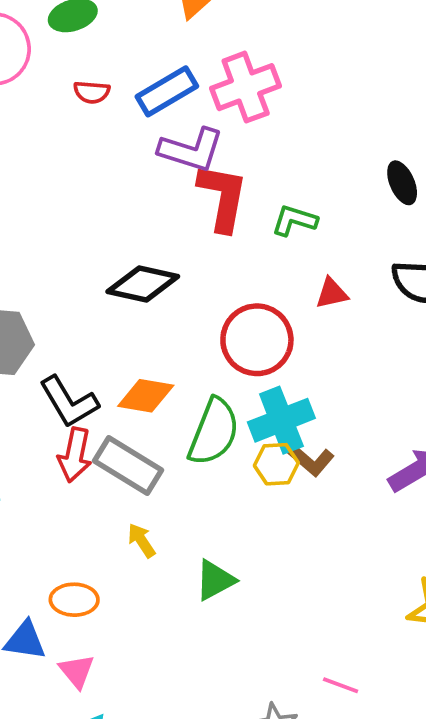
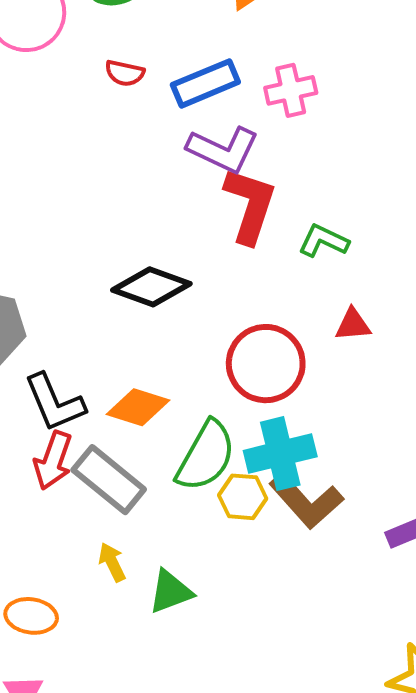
pink cross: (246, 87) -> (291, 90), size x0.7
brown L-shape: (311, 460) -> (306, 501), size x1.5
yellow hexagon: (276, 464) -> (243, 497), moved
green triangle: (215, 580) -> (170, 592), moved

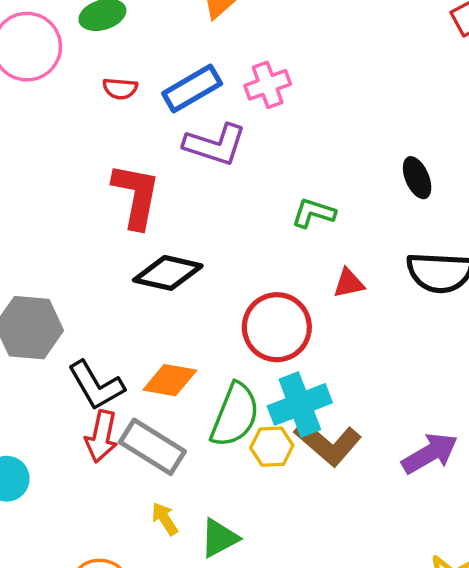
red L-shape: (250, 205) -> (136, 196), moved

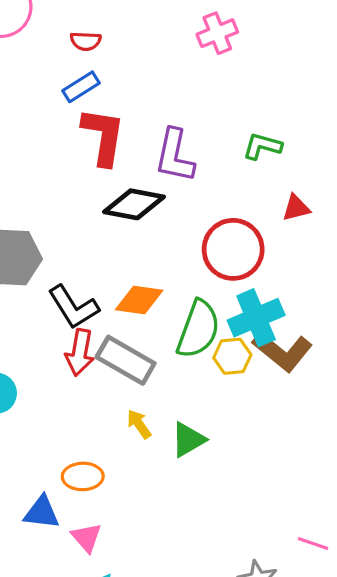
blue rectangle: (192, 88) -> (81, 87), moved, size x0.7
purple L-shape: (215, 145) -> (175, 156), moved, turned 86

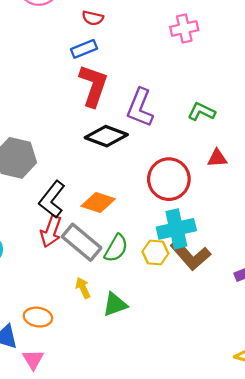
black L-shape: (73, 307) -> (52, 199), turned 60
green semicircle: (198, 329) -> (116, 248), moved, size x0.7

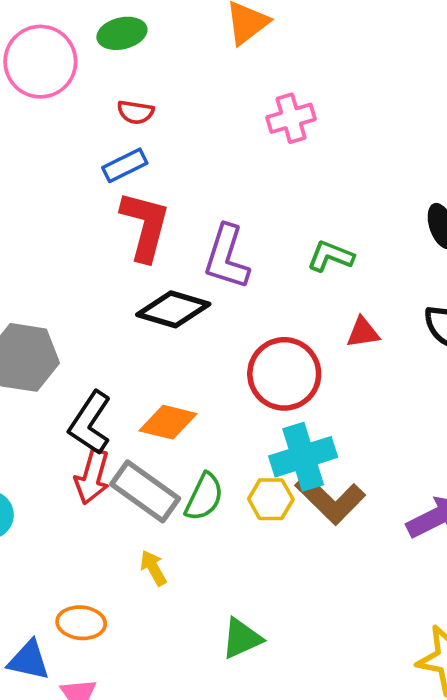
green triangle: (115, 304) -> (242, 638), moved

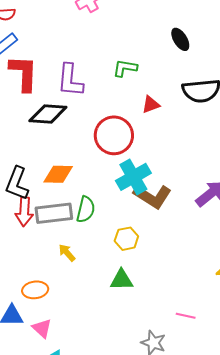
gray rectangle: (145, 491) -> (54, 213), turned -30
yellow hexagon: (271, 499) -> (126, 239), moved
green triangle: (242, 638) -> (122, 280), turned 35

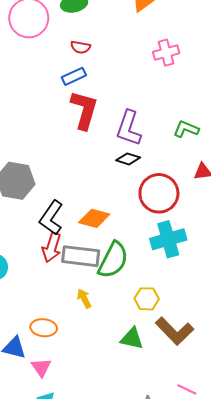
black diamond: (48, 114) -> (128, 159), moved, size x0.6
brown L-shape: (152, 196) -> (175, 331), moved
green semicircle: (86, 209) -> (113, 260), size x1.4

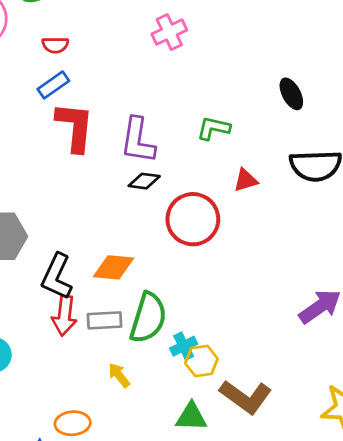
cyan cross: (168, 239) -> (184, 346), moved, size x0.6
gray rectangle: (81, 256) -> (105, 320), size x0.7

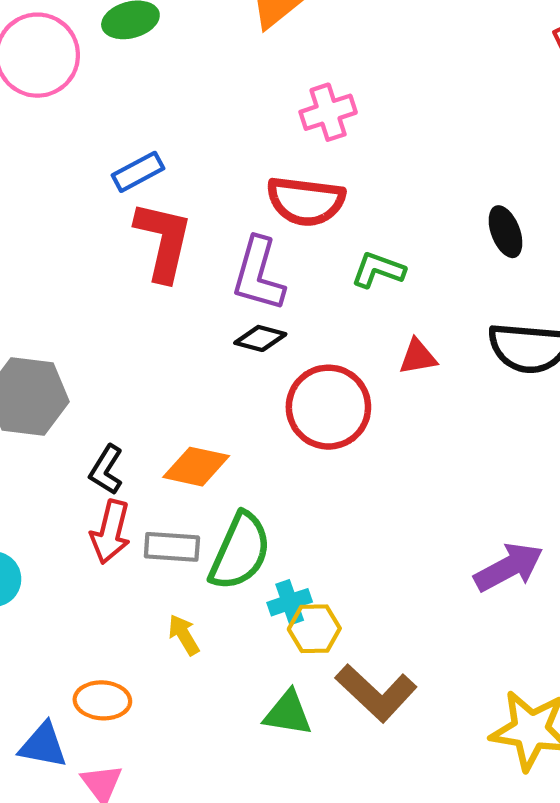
red semicircle: (55, 45) -> (306, 201), moved, size x1.8
black L-shape: (57, 277) -> (106, 470), size x0.7

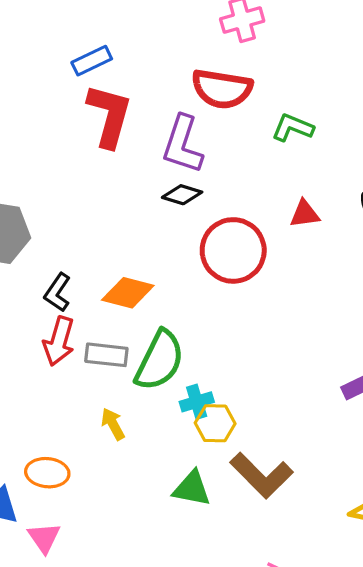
green L-shape: (378, 270) -> (293, 128), moved

